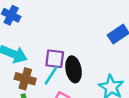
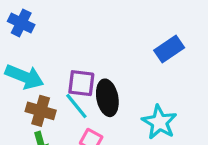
cyan line: (51, 75) -> (76, 106), turned -72

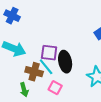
brown cross: (41, 111) -> (34, 72), moved

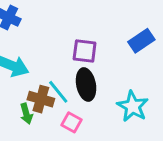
purple square: (49, 53) -> (85, 51), moved
green arrow: (24, 90) -> (26, 114), moved

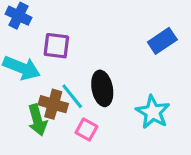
purple square: (85, 51) -> (56, 46), moved
green arrow: (26, 114) -> (37, 120), size x1.4

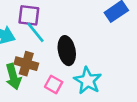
cyan line: (72, 96) -> (35, 32), moved
cyan star: (153, 112) -> (88, 81), moved

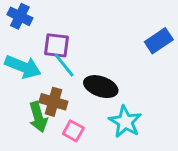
black ellipse: (67, 51) -> (101, 87), turned -60
pink square: (54, 84) -> (73, 131), moved

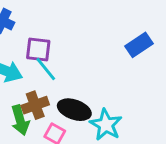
black ellipse: (101, 87) -> (74, 110), moved
brown cross: (53, 102) -> (35, 105), turned -36

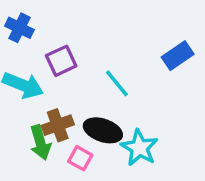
purple square: (38, 49) -> (61, 61), turned -32
cyan line: (46, 69) -> (117, 83), moved

